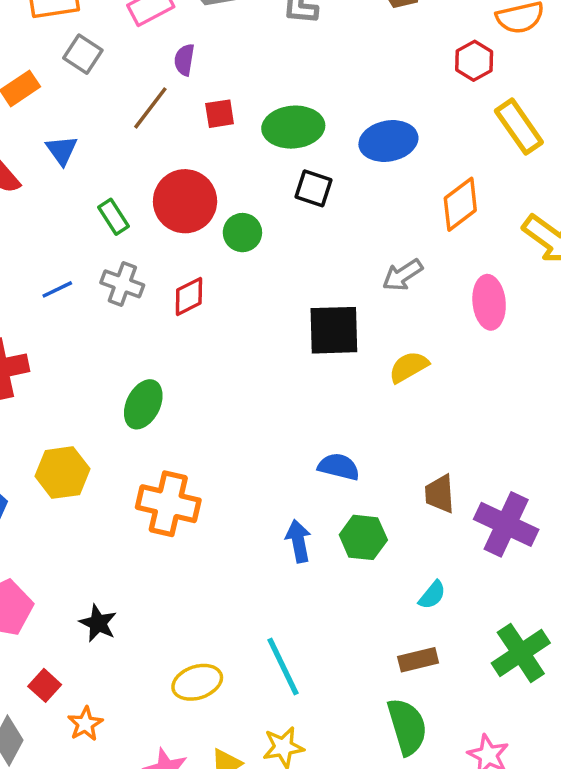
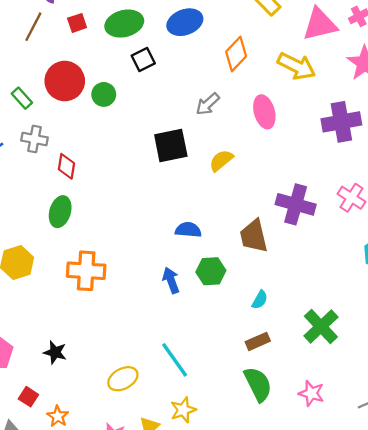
black square: (313, 188) -> (143, 59), turned -35
red diamond: (189, 297) -> (66, 166), moved, turned -45
brown trapezoid: (440, 494) -> (254, 236), size x1.4
purple cross: (506, 524) -> (296, 204), moved

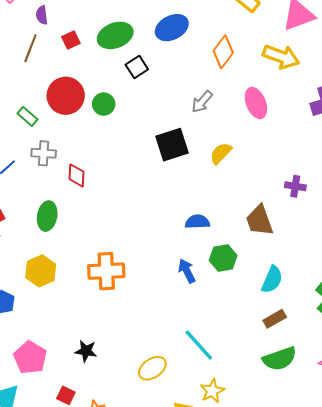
purple cross: (296, 204) -> (295, 186), size x0.6
green ellipse: (60, 212) -> (47, 216), moved
cyan semicircle: (260, 300) -> (272, 279), size x1.5
green semicircle: (258, 384) -> (280, 359), turned 104

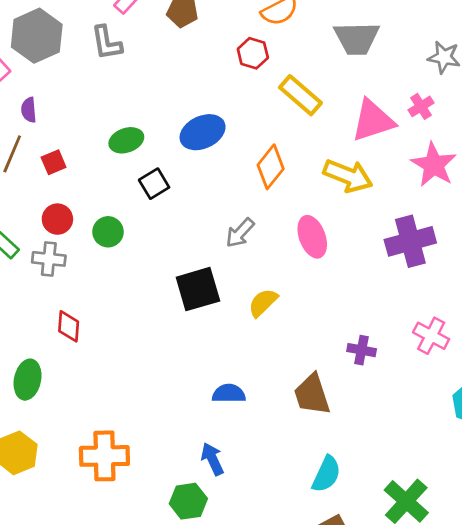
green ellipse: (115, 35) -> (126, 140), size x0.7
red square: (71, 40) -> (54, 162), moved
red circle: (66, 96) -> (57, 219), size x0.6
gray cross: (44, 153) -> (49, 259), moved
green hexagon: (223, 258) -> (188, 501), moved

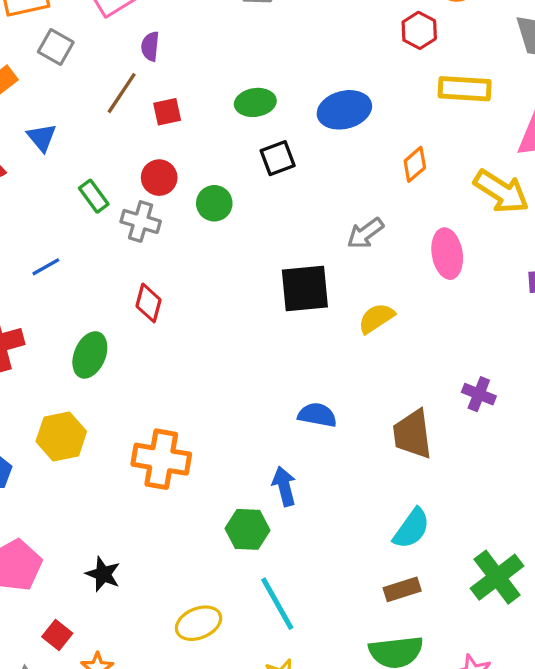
yellow rectangle: (300, 95) -> (465, 89), turned -48
orange diamond: (271, 167) -> (415, 164), size x0.7

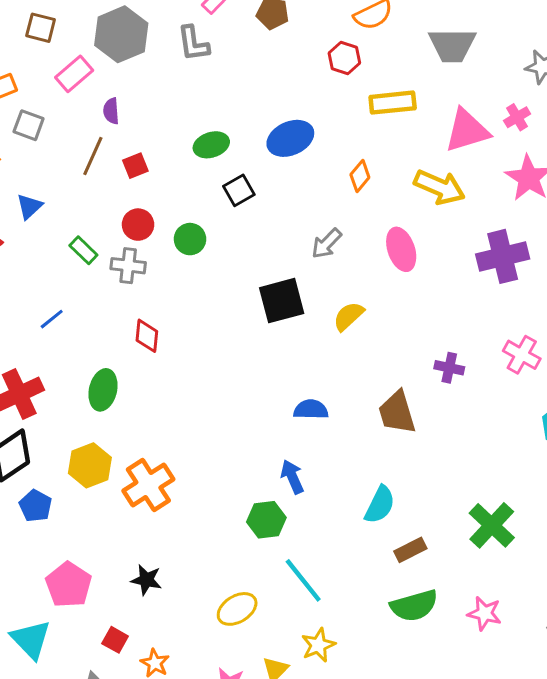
blue triangle: (42, 137) -> (29, 206), turned 36
orange cross: (161, 459) -> (148, 485), moved, turned -33
cyan semicircle: (411, 529) -> (380, 505), moved

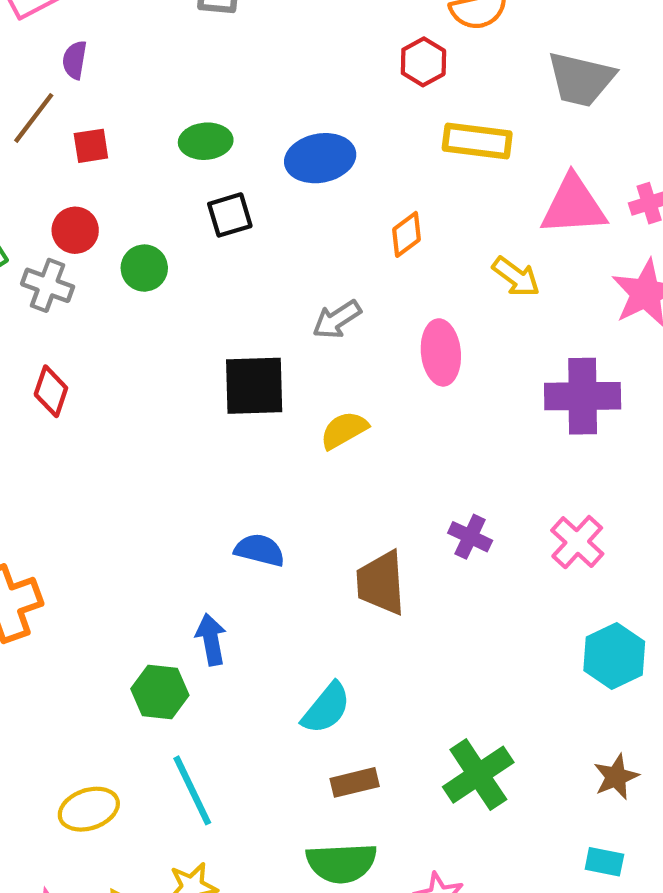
yellow arrow: (440, 187) -> (516, 277), size x0.7

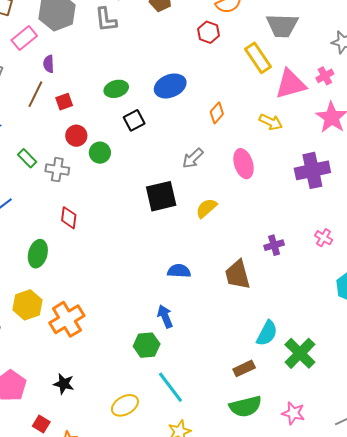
yellow rectangle: (477, 141) -> (258, 58), moved, turned 60
red circle: (75, 230) -> (76, 136), moved
purple cross: (470, 537) -> (274, 245), turned -30
pink cross: (577, 542) -> (324, 238), size x0.7
cyan semicircle: (326, 708) -> (267, 333), moved

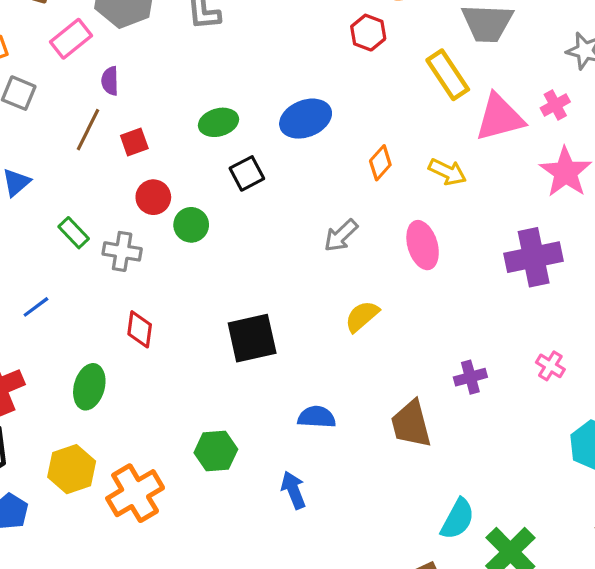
yellow arrow: (271, 122) -> (447, 172), moved
black square: (161, 196) -> (252, 338), moved
green hexagon: (147, 345) -> (216, 451), moved

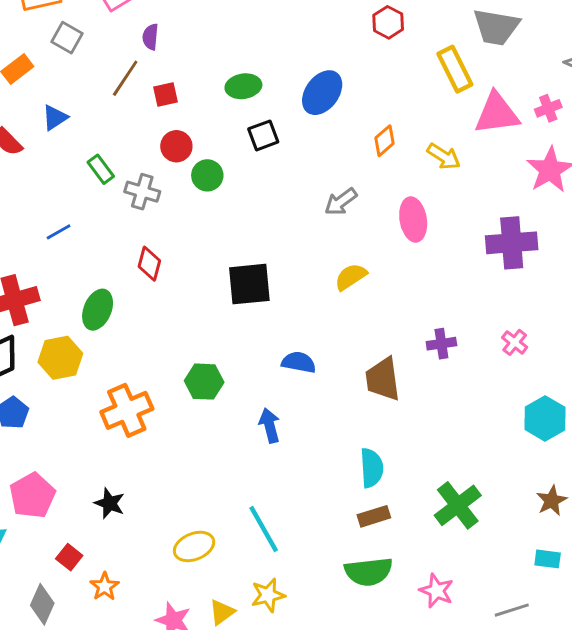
blue ellipse: (306, 119) -> (322, 93), turned -39
yellow hexagon: (72, 469) -> (60, 358), moved
cyan semicircle: (458, 519) -> (372, 468), moved, turned -39

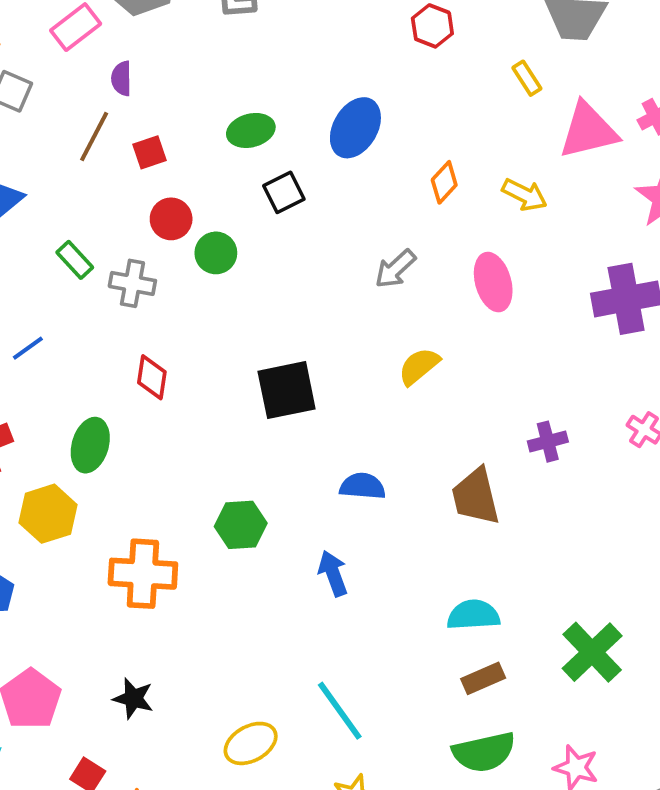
yellow rectangle: (455, 69) -> (527, 78), size x0.6
orange cross: (127, 410) -> (143, 574), turned 33
cyan semicircle: (372, 468) -> (473, 615), turned -84

